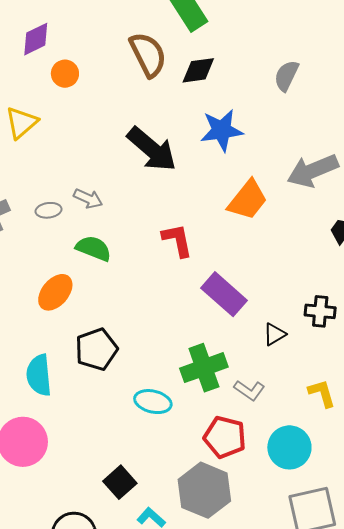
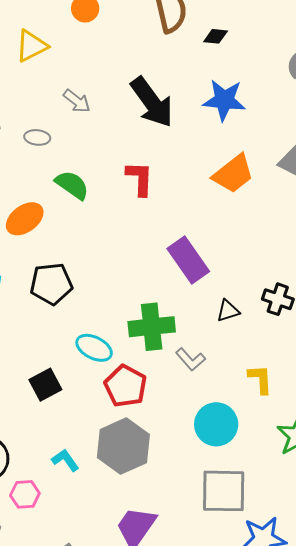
black diamond: (198, 70) -> (216, 36), size x0.7
gray arrow: (88, 199) -> (77, 101), moved
red L-shape: (177, 240) -> (140, 179), moved
red pentagon: (225, 437) -> (126, 386), moved
black square: (120, 482) -> (45, 385), moved

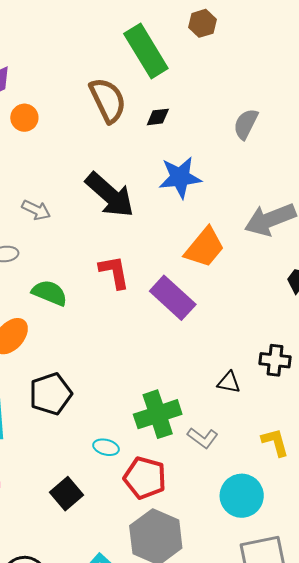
purple rectangle: (188, 260) -> (173, 298), moved
black triangle: (228, 311) -> (229, 382), turned 40
cyan ellipse: (94, 348) -> (106, 447), size x0.7

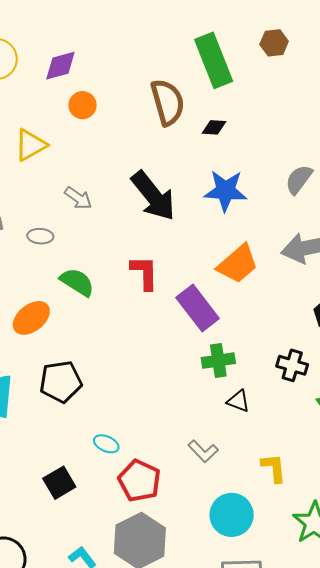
gray semicircle: (246, 124) -> (299, 179), moved
black cross: (275, 360) -> (292, 365), moved
green cross: (158, 414) -> (218, 361), moved, size x0.7

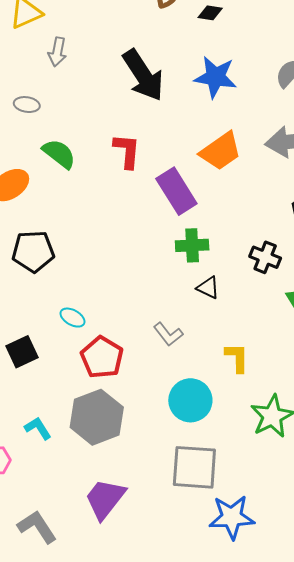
gray arrow: (78, 198) -> (57, 52), moved, turned 60

